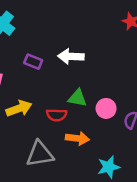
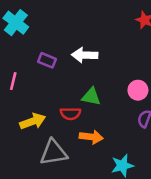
yellow arrow: (19, 108) -> (33, 121), moved
pink circle: (106, 108) -> (138, 90), moved

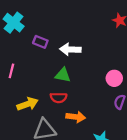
purple rectangle: (47, 60) -> (40, 42), moved
green triangle: (91, 97) -> (63, 75), moved

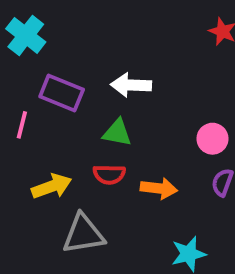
purple rectangle: (40, 42) -> (62, 93), moved, size x1.5
orange arrow: (76, 117) -> (159, 188), moved

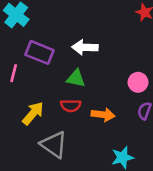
yellow arrow: (52, 186) -> (33, 113), turned -30
gray triangle: (83, 234) -> (54, 144), turned 44

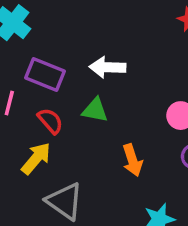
red semicircle: (71, 106) -> (50, 121), moved, turned -132
orange arrow: (103, 115) -> (132, 160), turned 65

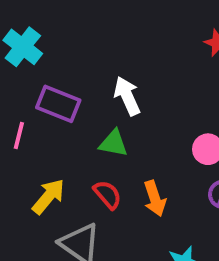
white arrow: (107, 67) -> (127, 96), turned 64
red semicircle: (50, 121) -> (107, 195), moved

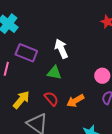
orange arrow: (155, 198) -> (75, 101), turned 78

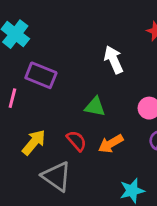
white arrow: (61, 49) -> (114, 60), moved
green triangle: (54, 73) -> (95, 107), moved

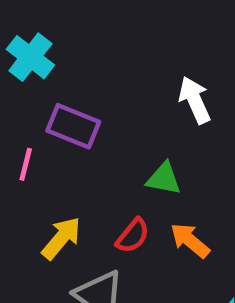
red semicircle: (77, 141) -> (133, 236), turned 80
orange arrow: (111, 144) -> (190, 240), turned 70

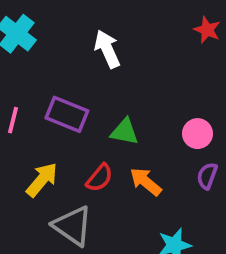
white arrow: (195, 100) -> (107, 49), moved
purple rectangle: (73, 126) -> (67, 114), moved

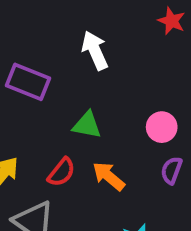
white arrow: (107, 49) -> (95, 50), moved
purple rectangle: (67, 114) -> (28, 82), moved

